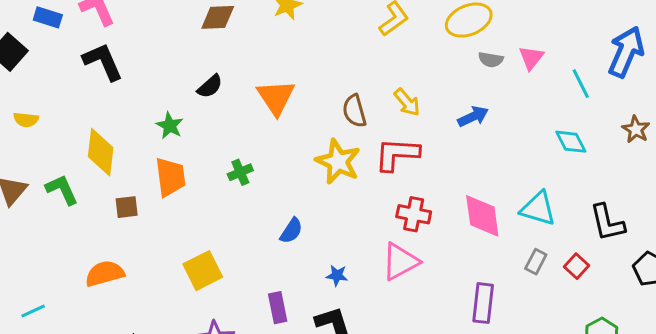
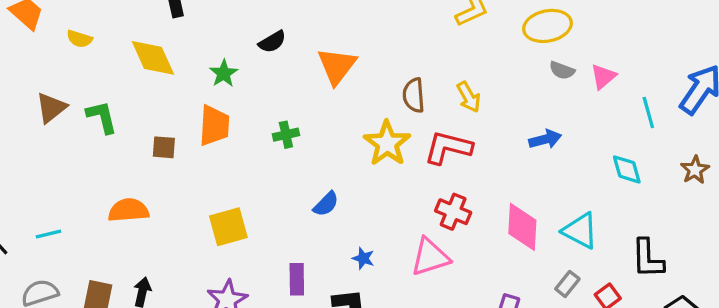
blue arrow: (473, 116) -> (545, 139), moved
yellow diamond: (101, 152) -> (153, 58), moved, turned -42

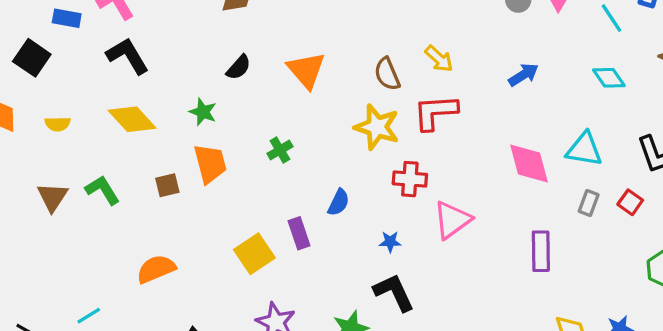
brown square: (164, 147) -> (167, 185), moved
red cross: (453, 212) -> (410, 179), moved
purple rectangle: (297, 279) -> (299, 233), moved

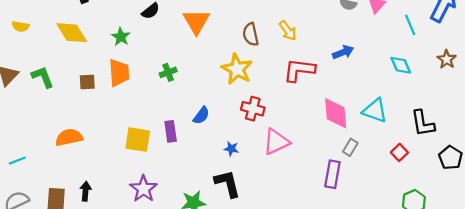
red L-shape: (435, 112) -> (299, 70), moved
gray rectangle: (589, 203) -> (350, 147), moved
yellow square: (254, 254) -> (138, 140), turned 32

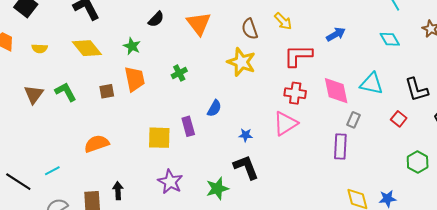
red cross: (253, 109) -> (295, 93), moved

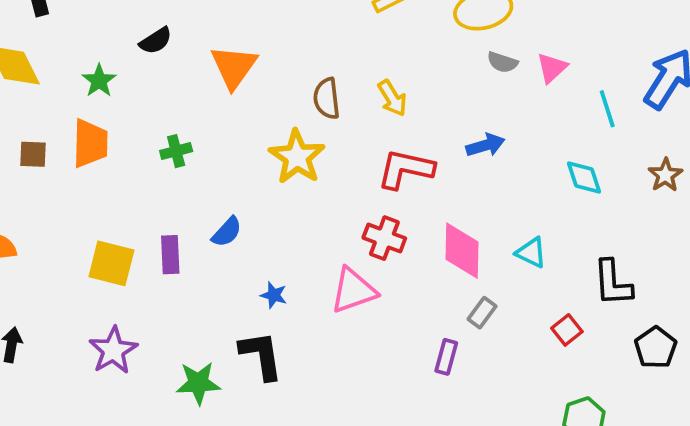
cyan triangle: (372, 84) -> (531, 253), size x0.7
purple rectangle: (340, 147) -> (446, 357), size x0.7

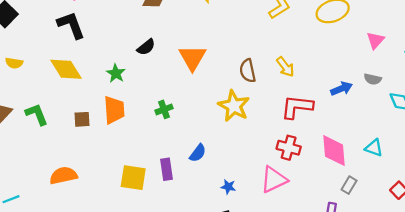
gray semicircle: (502, 62) -> (373, 79), moved

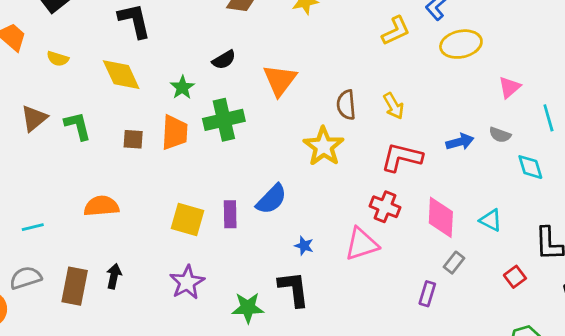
green cross: (164, 109) -> (224, 120), moved, size x1.8
blue semicircle: (198, 153) -> (271, 199), size x1.4

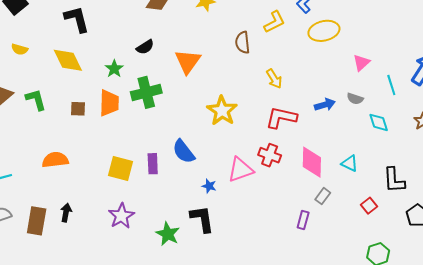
brown semicircle: (346, 105) -> (243, 42), moved
blue semicircle: (271, 199) -> (184, 152), turned 100
pink triangle: (362, 244) -> (240, 170), moved
green star: (248, 308) -> (168, 234), turned 30

